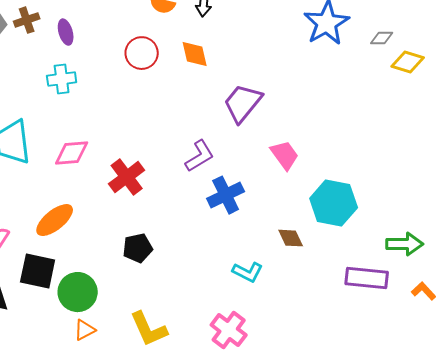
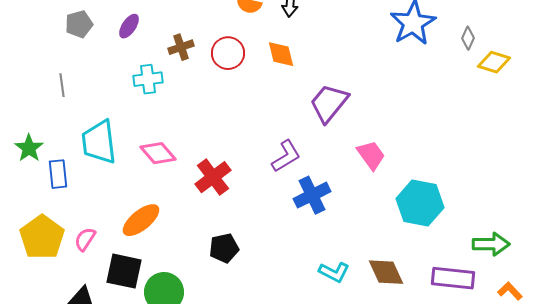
brown cross: (27, 20) -> (181, 47), moved
purple ellipse: (66, 32) -> (129, 26), moved, turned 50
gray diamond: (382, 38) -> (468, 38), turned -65
pink diamond: (72, 153) -> (158, 153), turned 54
brown diamond: (291, 238) -> (386, 272), moved, size x1.4

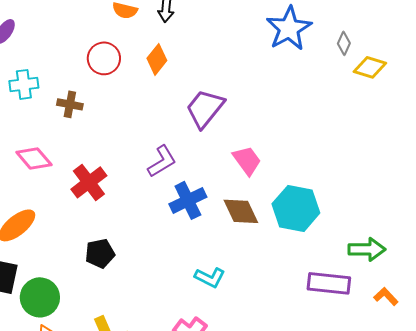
brown cross: (181, 47) -> (70, 104), moved, turned 30
orange diamond: (281, 54) -> (157, 59), turned 52
brown diamond: (386, 272) -> (241, 211), moved

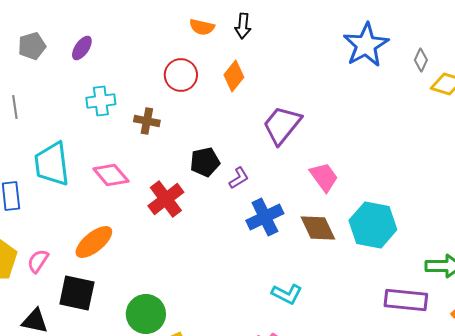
purple L-shape: (162, 161) -> (239, 178), size x0.7
black pentagon: (100, 253) -> (205, 162), moved
green circle: (40, 297) -> (146, 314), moved

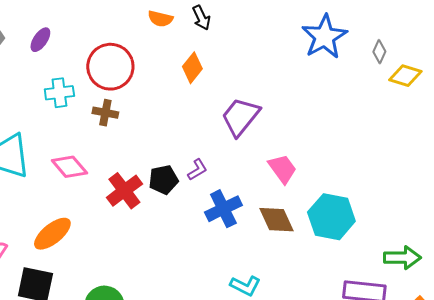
black arrow: (243, 26) -> (201, 18), turned -30
red circle: (181, 75) -> (110, 67), moved, size x1.4
black pentagon: (205, 162) -> (163, 180), moved

